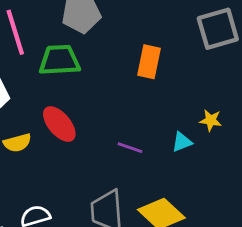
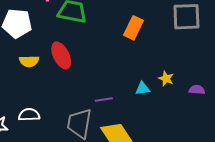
purple line: (130, 148) -> (104, 99), moved, turned -42

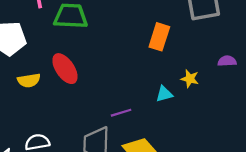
orange rectangle: (133, 28) -> (159, 37), moved
purple semicircle: (197, 90) -> (227, 61), moved

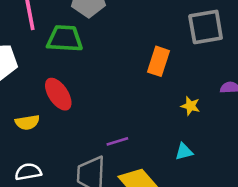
yellow semicircle: (29, 80) -> (27, 122), moved
cyan triangle: (164, 94) -> (184, 152), moved

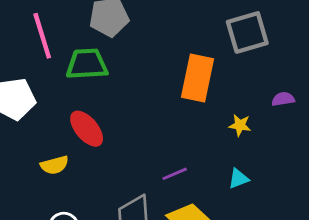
orange rectangle: (159, 61) -> (198, 78), size x1.4
purple line: (117, 141) -> (175, 174), moved

